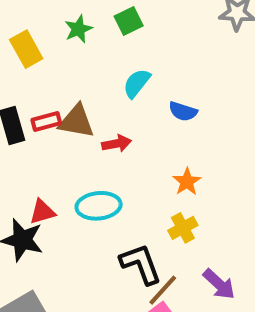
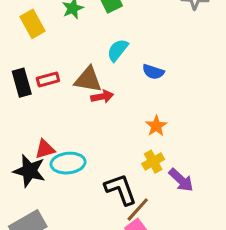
brown triangle: (76, 121) -> (88, 80), moved
cyan ellipse: (99, 206) -> (68, 163), moved
purple arrow: (219, 284) -> (181, 180), moved

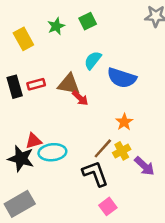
blue semicircle: (153, 72) -> (122, 78), size x1.6
red arrow: (102, 97) -> (80, 98), turned 54
brown line: (138, 209) -> (103, 148), moved

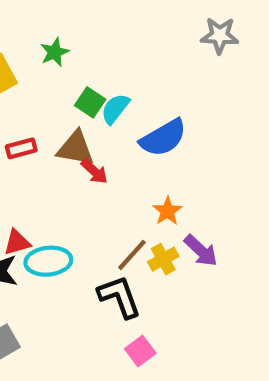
green square: (88, 21) -> (90, 102), moved, turned -30
blue semicircle: (122, 78) -> (163, 138), turned -48
purple arrow: (144, 166) -> (201, 251), moved

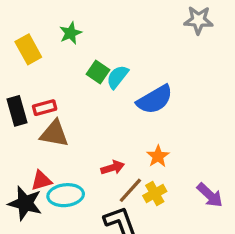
brown triangle: (75, 148) -> (54, 134), moved
red arrow: (94, 171) -> (113, 168), moved, turned -60
purple arrow: (201, 251) -> (210, 195), moved

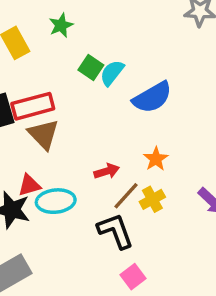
red rectangle: (45, 108) -> (33, 106), size x1.6
brown triangle: (54, 134) -> (43, 134), turned 36

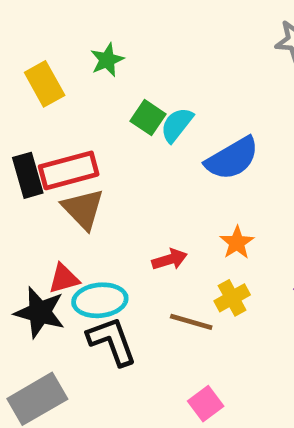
brown line: (126, 196) -> (191, 322), moved, turned 64
black L-shape: (115, 231) -> (112, 341), moved

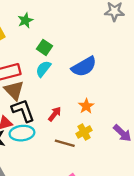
cyan semicircle: (177, 125) -> (43, 69), moved
red arrow: (170, 259) -> (55, 114), turned -35
black L-shape: (112, 341) -> (23, 111), moved

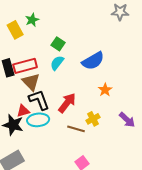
green star: (25, 20) -> (32, 20), moved
orange star: (86, 106) -> (105, 90), moved
red arrow: (55, 114) -> (67, 103), size x1.5

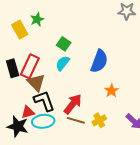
blue semicircle: (93, 61) -> (99, 61), turned -40
red rectangle: (25, 66) -> (30, 66), turned -50
brown line: (76, 129) -> (76, 120), moved

